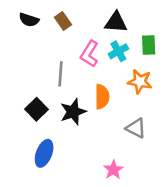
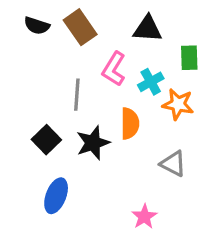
brown rectangle: (63, 21) -> (80, 27), size x1.5
cyan cross: (118, 51) -> (151, 82), moved

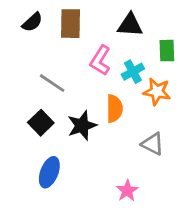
black semicircle: (37, 26) -> (32, 22), turned -60
brown rectangle: (80, 27) -> (71, 24), turned 36
gray line: (77, 95) -> (52, 83), moved, turned -60

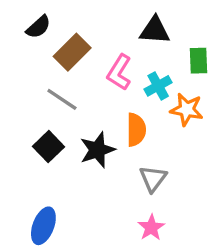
brown rectangle: (71, 24) -> (72, 52), moved, turned 44
gray triangle: (153, 144) -> (153, 179), moved, turned 40
blue ellipse: (49, 172) -> (43, 226), moved

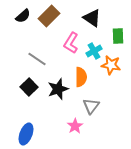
black triangle: (155, 30) -> (92, 18), turned 30
brown rectangle: (72, 52) -> (49, 16), moved
pink star: (151, 227) -> (75, 126), moved

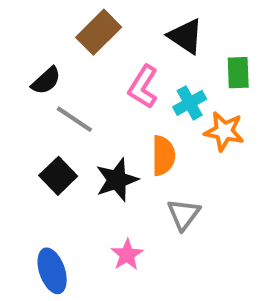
black semicircle: (23, 16) -> (46, 81), moved
pink star: (75, 126) -> (127, 255), moved
blue ellipse: (26, 134) -> (52, 271), turned -40

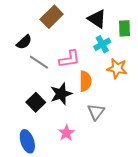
green rectangle: (238, 73) -> (124, 28), moved
pink L-shape: (143, 87) -> (70, 59), moved, turned -130
cyan cross: (190, 103) -> (102, 44), moved
black square: (58, 176) -> (36, 102), moved

